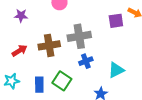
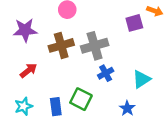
purple star: (21, 16) -> (25, 30), size x1.5
brown cross: (49, 45) -> (61, 45), moved

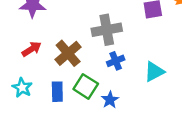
brown cross: (61, 45) -> (68, 53), moved, turned -30
cyan star: (24, 106) -> (22, 88), turned -30
blue star: (127, 108) -> (110, 100), moved

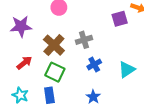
gray cross: (107, 30) -> (84, 40), size x0.7
brown cross: (68, 53) -> (54, 45), moved
green square: (86, 86) -> (55, 72), moved

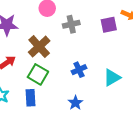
gray cross: (84, 40) -> (71, 24), moved

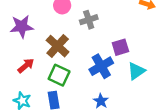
purple square: (109, 25) -> (120, 47), moved
blue cross: (79, 70) -> (101, 66), size x1.5

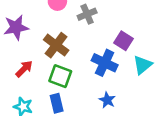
purple square: (120, 47) -> (124, 41), turned -36
blue cross: (101, 66) -> (105, 63), turned -30

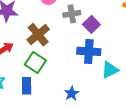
purple square: (124, 41) -> (91, 24), moved
blue cross: (105, 63) -> (89, 51), moved, turned -35

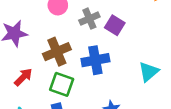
brown cross: (38, 35) -> (57, 52), turned 30
blue cross: (89, 51) -> (95, 60), moved

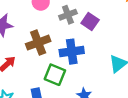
green square: (62, 84) -> (55, 75), moved

